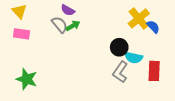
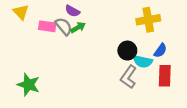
yellow cross: (139, 18) -> (148, 20), turned 30
blue semicircle: (153, 27) -> (160, 51), moved, turned 80
pink rectangle: (21, 34) -> (47, 26), moved

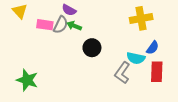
gray semicircle: (64, 26) -> (61, 25), turned 66
green arrow: (78, 27) -> (74, 26), turned -128
black circle: (127, 51) -> (92, 48), moved

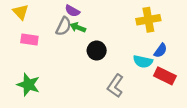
pink rectangle: (45, 25) -> (29, 40), moved
red rectangle: (157, 72) -> (165, 76), turned -66
gray L-shape: (122, 73) -> (115, 86), moved

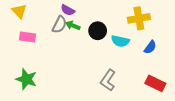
black circle: (97, 51) -> (98, 31), moved
cyan semicircle: (143, 62) -> (120, 41), moved
red rectangle: (165, 76) -> (155, 83), moved

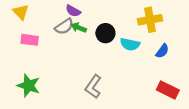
gray semicircle: (59, 25) -> (64, 26), turned 30
gray L-shape: (108, 80) -> (93, 87), moved

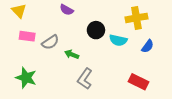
gray semicircle: (64, 26) -> (50, 42), moved
green arrow: (79, 28) -> (72, 54), moved
red rectangle: (168, 90) -> (138, 82), moved

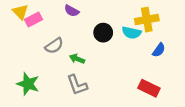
pink rectangle: (27, 36) -> (33, 20), moved, turned -35
cyan semicircle: (118, 40) -> (132, 33), moved
gray L-shape: (85, 79) -> (77, 85), moved, turned -55

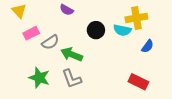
pink rectangle: (33, 20) -> (31, 33), moved
green arrow: (77, 59) -> (72, 54), size x1.5
green star: (28, 84) -> (39, 78), moved

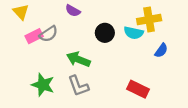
gray semicircle: (50, 42) -> (48, 34), moved
red rectangle: (138, 82) -> (138, 89), moved

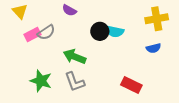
yellow cross: (149, 20) -> (157, 19), moved
cyan semicircle: (134, 33) -> (115, 31), moved
blue semicircle: (161, 51) -> (153, 48), turned 40

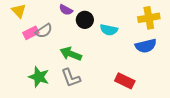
black circle: (100, 31) -> (85, 20), moved
blue semicircle: (153, 48) -> (146, 46), size x1.5

